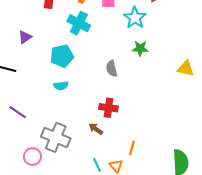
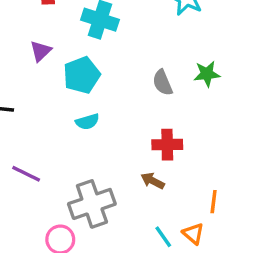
purple triangle: (25, 37) -> (41, 51), moved
green star: (140, 48) -> (207, 74), moved
gray cross: (56, 137) -> (92, 204), turned -32

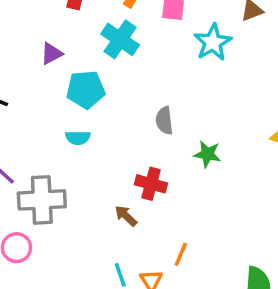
green star: (207, 74) -> (207, 154), moved
gray cross: (92, 204) -> (42, 200), moved

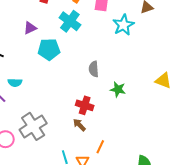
cyan semicircle: (78, 138) -> (15, 83), moved
gray cross: (42, 200) -> (33, 126), moved, turned -32
brown arrow: (126, 216) -> (79, 125), moved

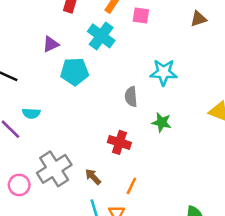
cyan star: (123, 25) -> (164, 72), moved, turned 30
brown arrow: (79, 125) -> (93, 177), moved
orange line: (100, 147) -> (131, 186), moved

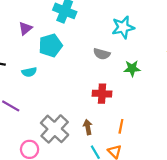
gray semicircle: (131, 97) -> (102, 54), turned -56
cyan semicircle: (31, 113) -> (29, 72), moved
brown arrow: (93, 177) -> (88, 127), turned 48

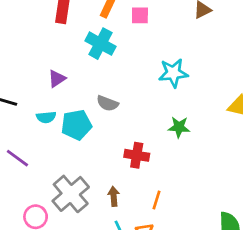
purple triangle: (25, 28) -> (57, 79), moved
cyan pentagon: (51, 45) -> (76, 125), moved
gray semicircle: (102, 54) -> (107, 103), moved

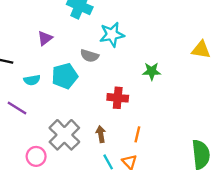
cyan star: (173, 73) -> (112, 35), moved
cyan semicircle: (46, 117) -> (32, 80), moved

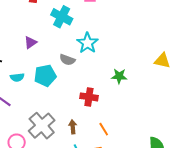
cyan star: (112, 35) -> (87, 43), turned -30
orange line: (137, 134) -> (104, 129), turned -48

